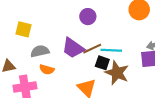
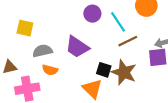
brown line: (92, 49) -> (128, 41), moved
cyan line: (111, 50) -> (118, 22), moved, turned 54
black square: (102, 63) -> (104, 70), moved

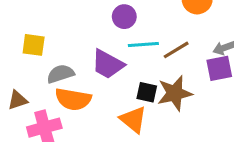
cyan line: (118, 22) -> (143, 45), moved, turned -55
orange semicircle: (50, 70) -> (73, 99), size x1.6
brown star: (124, 72) -> (175, 93), turned -30

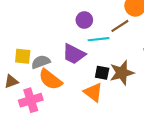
yellow square: (34, 45) -> (23, 56), moved
brown line: (176, 50) -> (120, 26), moved
orange semicircle: (73, 99) -> (50, 79), turned 30

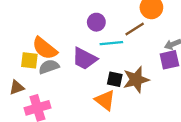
orange semicircle: (50, 79) -> (45, 48), moved

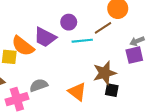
purple trapezoid: (85, 59) -> (45, 37), moved
gray semicircle: (49, 67) -> (39, 85), moved
black square: (115, 79) -> (112, 90), moved

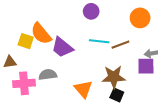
purple circle: (69, 22) -> (91, 11), moved
brown line: (103, 28) -> (120, 45), moved
purple trapezoid: (45, 37) -> (62, 47), moved

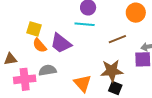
orange semicircle: (41, 34) -> (40, 45), moved, size x0.7
yellow square: (26, 41) -> (34, 29), moved
cyan line: (99, 41) -> (85, 24), moved

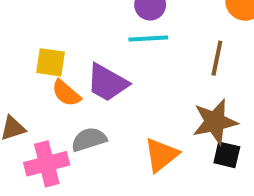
brown line: (117, 39) -> (217, 58), turned -48
orange triangle: (83, 83) -> (161, 155), turned 42

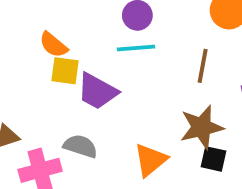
yellow square: (50, 62) -> (65, 71), moved
orange semicircle: (66, 93) -> (53, 45), moved
gray semicircle: (89, 139) -> (80, 146), turned 36

